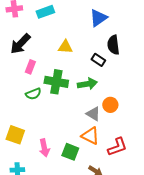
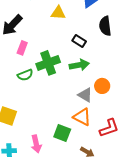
yellow triangle: (65, 47) -> (58, 13), moved
black rectangle: (98, 60) -> (79, 41), moved
green cross: (56, 82) -> (48, 63), turned -30
pink arrow: (44, 148) -> (36, 144), moved

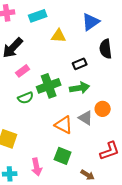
black rectangle: (79, 41) -> (80, 64), turned -56
pink rectangle: (22, 48) -> (23, 71), turned 32
orange triangle: (82, 117) -> (64, 125), moved

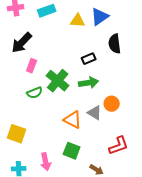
yellow triangle: (59, 36) -> (78, 21), moved
pink rectangle: (23, 71) -> (32, 66), turned -32
green cross: (49, 86) -> (58, 81), turned -30

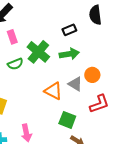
pink rectangle: (32, 66) -> (12, 37), turned -40
red L-shape: (119, 146) -> (99, 104), moved
green square: (72, 151) -> (67, 120), moved

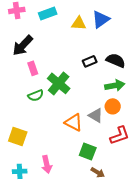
black semicircle: (95, 15) -> (116, 60), moved, turned 120
green arrow: (69, 54) -> (115, 85), moved

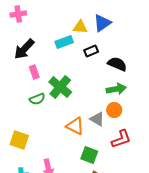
cyan rectangle: (48, 13) -> (64, 42), moved
black rectangle: (90, 61) -> (91, 51), moved

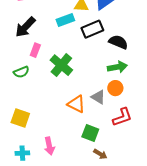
black rectangle: (91, 51) -> (92, 29), size x1.5
pink rectangle: (34, 72) -> (35, 50), turned 40
green semicircle: (37, 99) -> (21, 72), moved

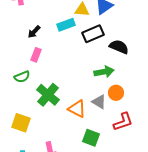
black arrow: (25, 27) -> (34, 32), moved, size x0.6
green cross: (61, 65) -> (48, 95), moved
green arrow: (117, 67) -> (104, 72), moved

